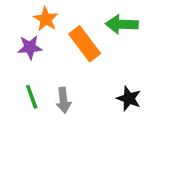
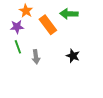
green line: (32, 97) -> (18, 47), moved

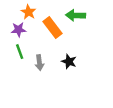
black star: (73, 56) -> (69, 61), moved

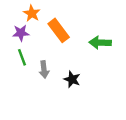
green arrow: (76, 15) -> (100, 43), moved
black star: (69, 61) -> (72, 79), moved

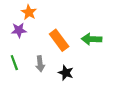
orange rectangle: (59, 30) -> (59, 40), moved
green line: (22, 57) -> (14, 63), moved

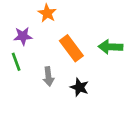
orange star: (29, 12) -> (47, 13), moved
green line: (14, 63) -> (16, 62), moved

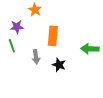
green arrow: (110, 47) -> (90, 49), moved
orange rectangle: (71, 48) -> (53, 36), turned 42

